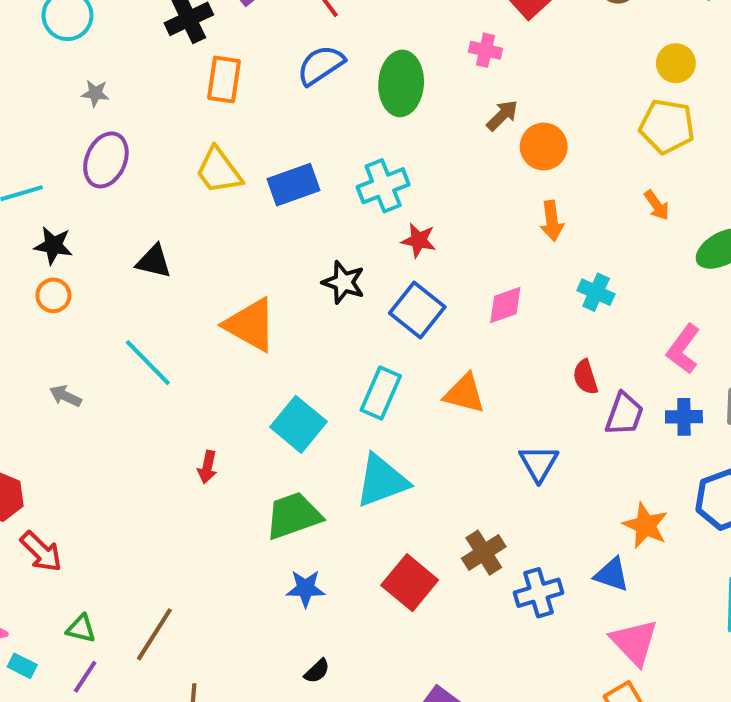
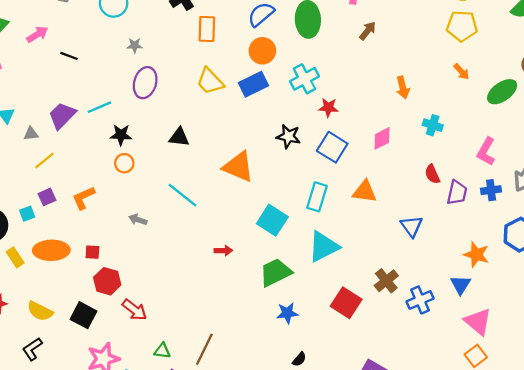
orange circle: (544, 147) -> (262, 51), moved
red arrow: (207, 467) -> (223, 251), turned -96
blue triangle: (612, 575) -> (460, 285), turned 50

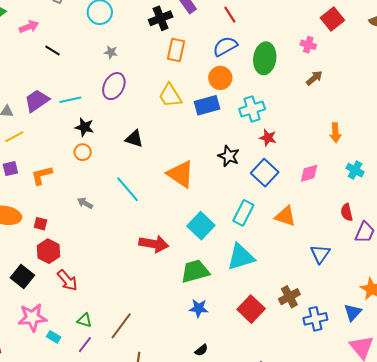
red arrow: (223, 251) -> (154, 244), size x1.8

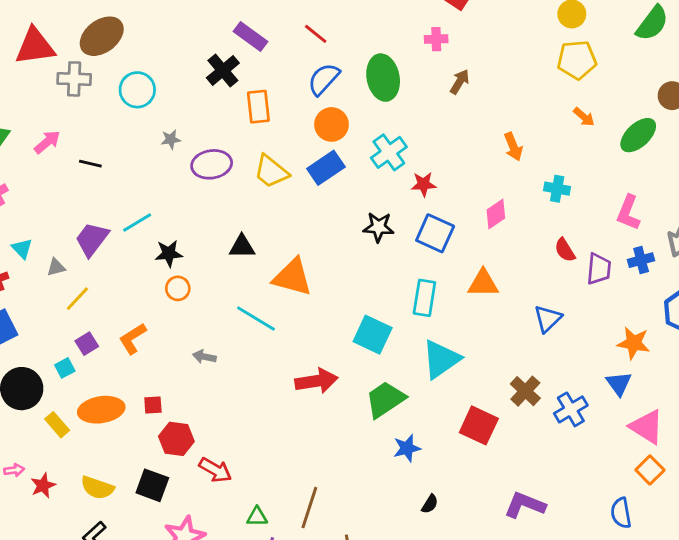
purple ellipse: (114, 86) -> (212, 164), moved, turned 72
orange triangle: (180, 174) -> (292, 277), moved
blue triangle: (320, 254) -> (548, 319), turned 30

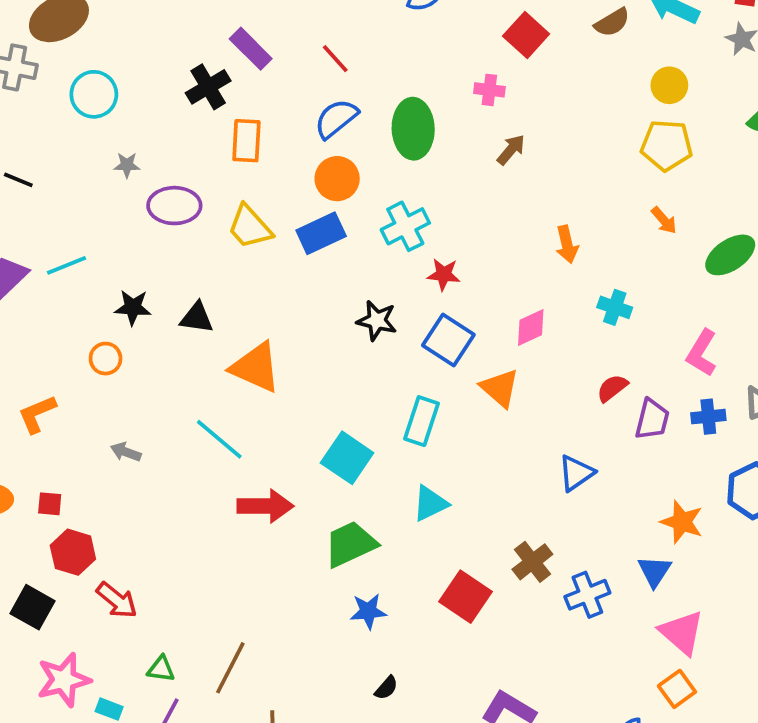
red semicircle: (565, 250) -> (612, 388), turned 75
black star: (169, 254) -> (133, 307), moved
orange triangle: (483, 283) -> (500, 388), moved, turned 32
cyan line: (256, 319) -> (219, 439), moved
cyan triangle: (441, 359) -> (430, 503), size x0.7

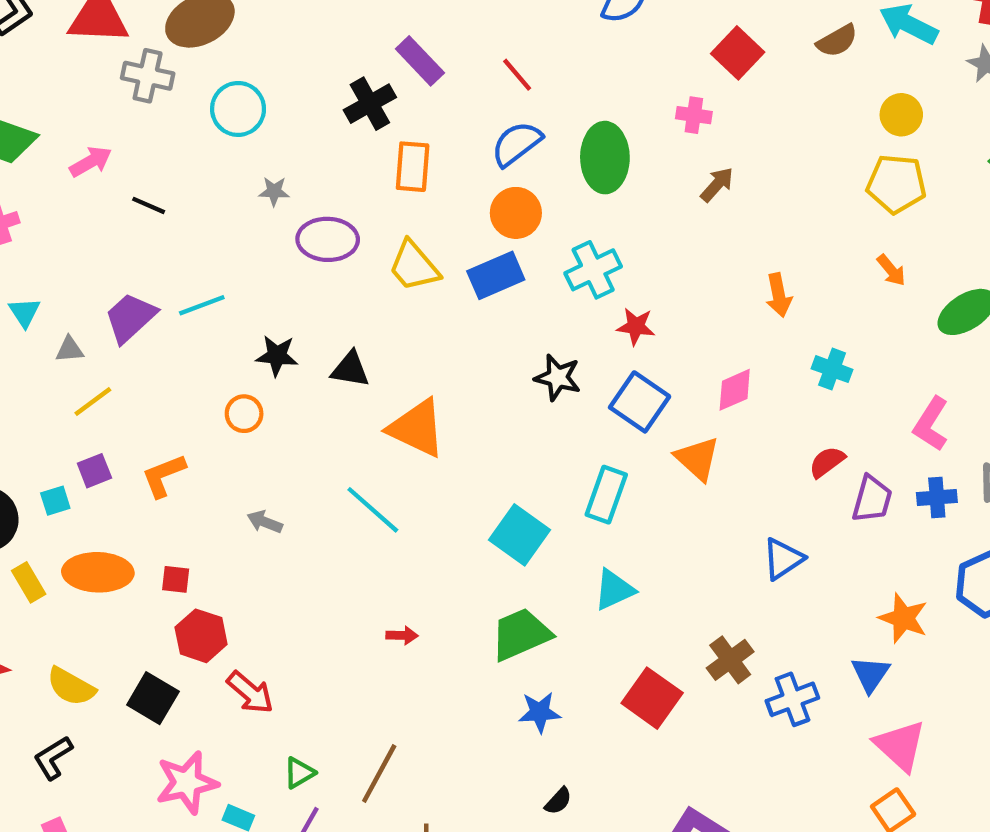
red arrow: (265, 506) -> (402, 635), moved, size x0.5
green triangle: (161, 669) -> (299, 773), turned -40

